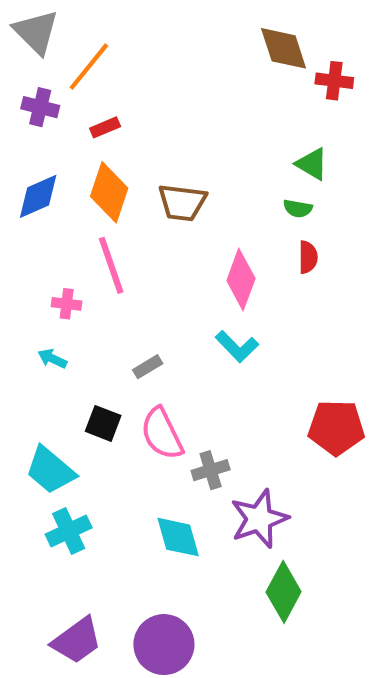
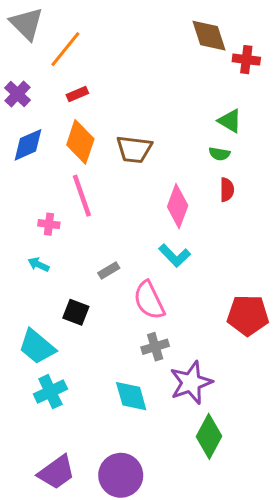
purple cross: (40, 107) -> (18, 94), moved, turned 30
pink semicircle: (162, 434) -> (149, 300), moved

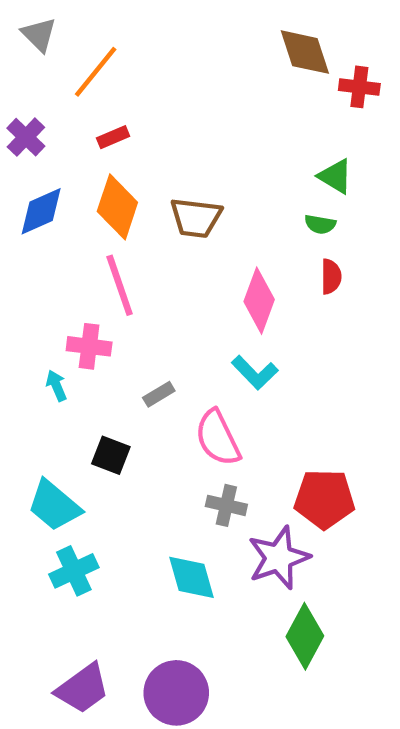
gray triangle: (27, 24) -> (39, 35), size x0.7
pink cross: (49, 224) -> (89, 346), moved, size x1.4
cyan arrow: (38, 264) -> (56, 386), turned 42
red pentagon: (248, 315) -> (324, 499), moved
gray cross: (155, 347) -> (226, 505), turned 30

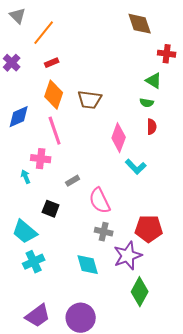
red cross: (359, 87) -> (167, 54), moved
blue diamond: (41, 211) -> (19, 117), moved
cyan L-shape: (255, 372) -> (136, 167), moved

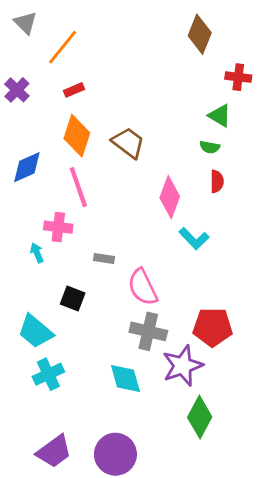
brown diamond: (140, 24) -> (200, 34), turned 40
brown trapezoid: (90, 100) -> (128, 143), turned -150
gray rectangle: (73, 181) -> (104, 259), turned 40
gray cross: (104, 232) -> (148, 331), size x1.4

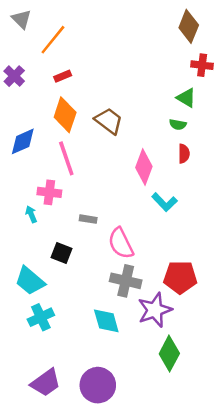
brown diamond: (200, 34) -> (189, 26), moved

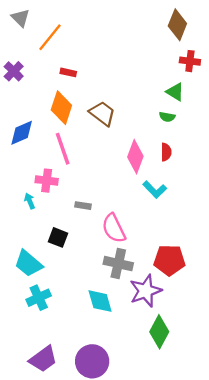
red rectangle: (63, 76) -> (68, 72), moved, turned 35
red semicircle: (184, 154) -> (166, 152), moved

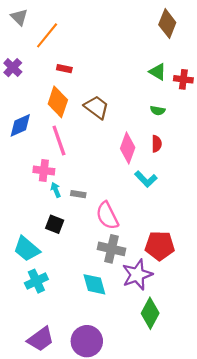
red cross: (190, 61) -> (183, 79), moved
green triangle: (175, 92) -> (158, 72), moved
cyan arrow: (30, 201) -> (56, 190), moved

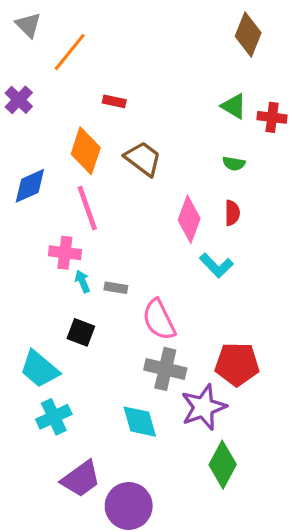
red rectangle: (64, 69) -> (114, 101), moved
purple trapezoid: (41, 339) -> (81, 479), moved

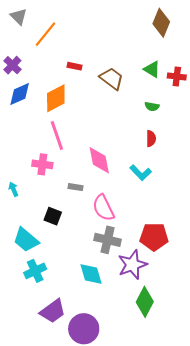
orange diamond: (86, 151) -> (56, 98), turned 44
brown trapezoid: (143, 159) -> (112, 79), moved
blue diamond: (30, 186) -> (20, 94), moved
pink diamond: (189, 219) -> (99, 160), moved, turned -32
cyan arrow: (82, 281) -> (13, 189), moved

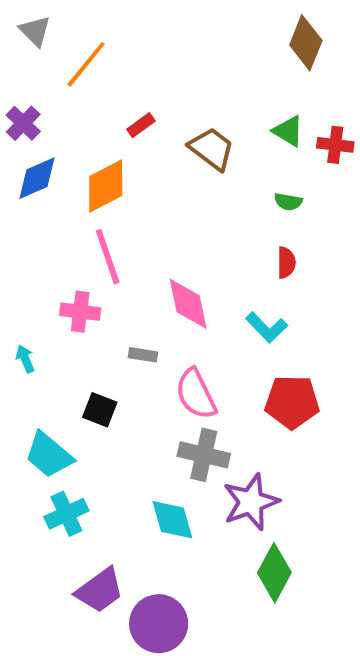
red rectangle: (74, 66) -> (141, 125), turned -48
red pentagon: (154, 237) -> (292, 402), moved

